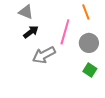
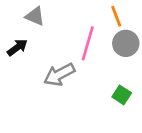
black arrow: (31, 32) -> (17, 47), moved
gray circle: (89, 43) -> (126, 43), moved

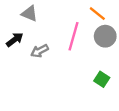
orange line: (116, 16) -> (97, 14), turned -30
gray arrow: (59, 75) -> (40, 51), moved, size x0.7

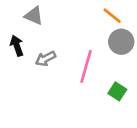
pink line: (74, 36) -> (86, 67), moved
black arrow: (15, 40) -> (17, 46), turned -72

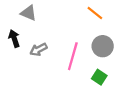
gray circle: (121, 42) -> (103, 46), moved

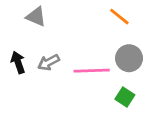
black arrow: (14, 38) -> (18, 62), moved
pink line: (73, 56) -> (92, 71), turned 72

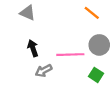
black arrow: (18, 62) -> (33, 48), moved
gray arrow: (49, 62) -> (44, 71), moved

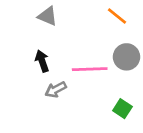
gray triangle: (28, 13) -> (48, 16), moved
green square: (96, 75) -> (122, 109), moved

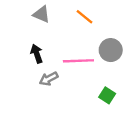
orange line: (117, 16) -> (84, 17), moved

